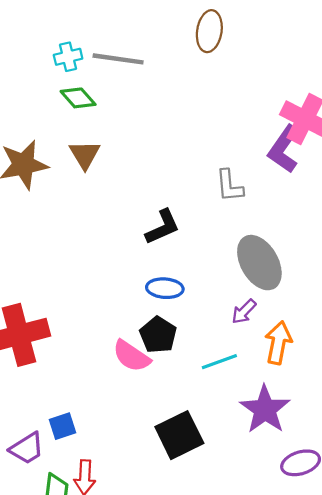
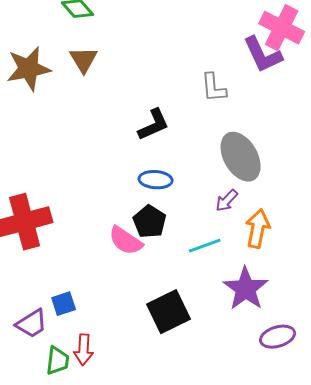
purple L-shape: (284, 149) -> (263, 55), turned -60

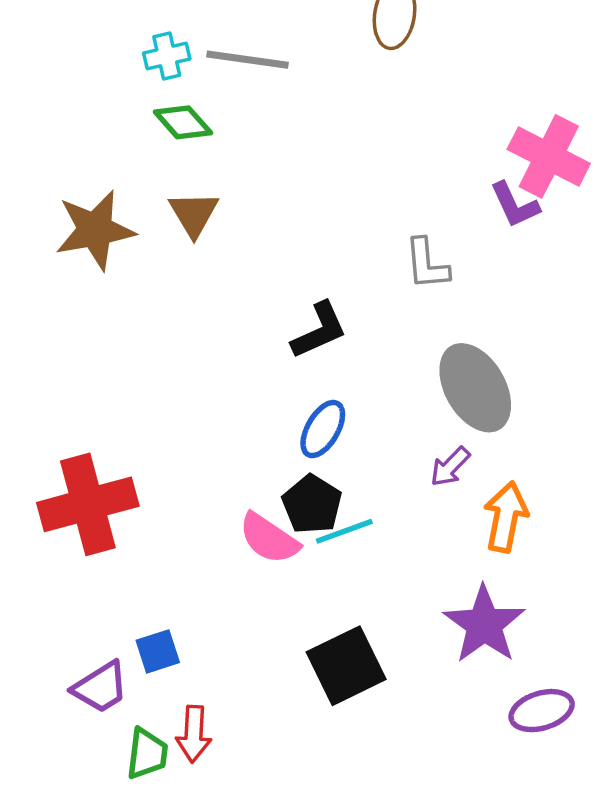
purple L-shape: (263, 55) -> (515, 205), size x0.7
blue ellipse: (156, 180) -> (323, 429), turned -64
cyan line: (205, 246) -> (344, 531), moved

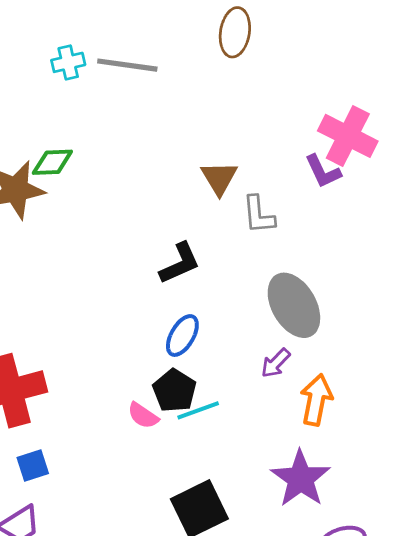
green diamond: (183, 122) -> (52, 162), moved, turned -51
brown triangle: (194, 214) -> (219, 178), moved
pink semicircle: (269, 538) -> (143, 416), size x0.7
blue square: (158, 651) -> (33, 465), moved

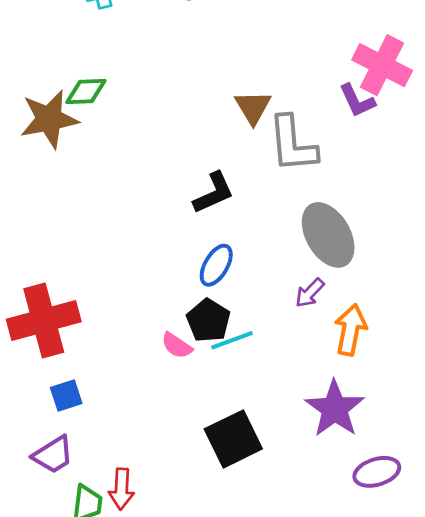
gray L-shape: (259, 215) -> (293, 144), size x1.5

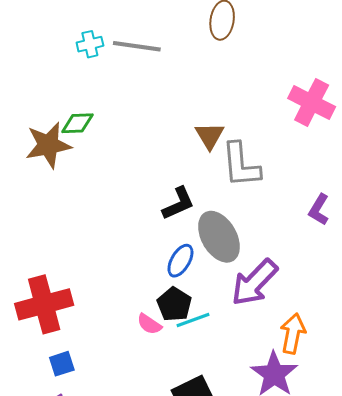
purple L-shape: (357, 101) -> (319, 210), moved, turned 56
gray ellipse: (328, 235) -> (219, 237), moved
purple arrow: (310, 293) -> (254, 283), size x2.0
orange arrow: (350, 330) -> (293, 334), moved

